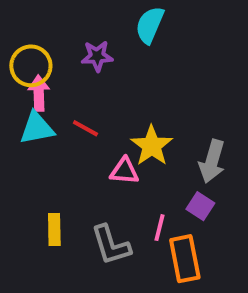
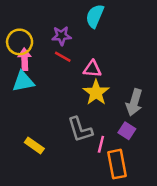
red line: (85, 128) -> (63, 57), moved
pink triangle: (124, 171) -> (92, 69), moved
yellow rectangle: (54, 229) -> (34, 146), turned -54
gray L-shape: (111, 245) -> (80, 130), moved

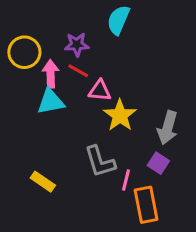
pink arrow: (24, 59) -> (51, 74), moved
pink triangle: (92, 69) -> (100, 91), moved
cyan triangle: (23, 81) -> (51, 102), moved

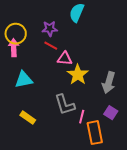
pink arrow: (51, 74) -> (14, 48), moved
cyan triangle: (51, 102) -> (24, 80), moved
purple square: (158, 163) -> (111, 113), moved

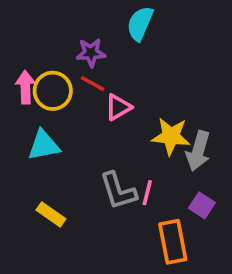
yellow circle: (16, 34) -> (53, 91), moved
pink triangle: (65, 59) -> (118, 107), turned -35
yellow star: (78, 75) -> (171, 136), moved, turned -30
pink line: (82, 117) -> (147, 193), moved

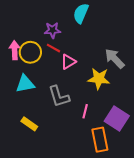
gray arrow: (198, 151) -> (115, 59), moved, turned 120
gray L-shape: (118, 191) -> (59, 96), moved
purple square: (202, 205) -> (117, 119), size x1.6

